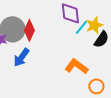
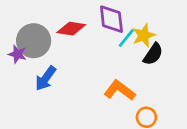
red diamond: (29, 30) -> (71, 29), moved, turned 75

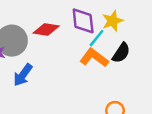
yellow star: (144, 35) -> (113, 21), moved
orange L-shape: (120, 90) -> (94, 58), moved

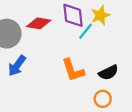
black semicircle: (121, 53) -> (108, 73), moved, turned 30
orange L-shape: (94, 58) -> (73, 70), moved, turned -145

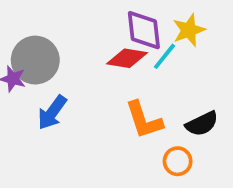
red diamond: (39, 23) -> (127, 58), moved
orange circle: (103, 99) -> (178, 161), moved

